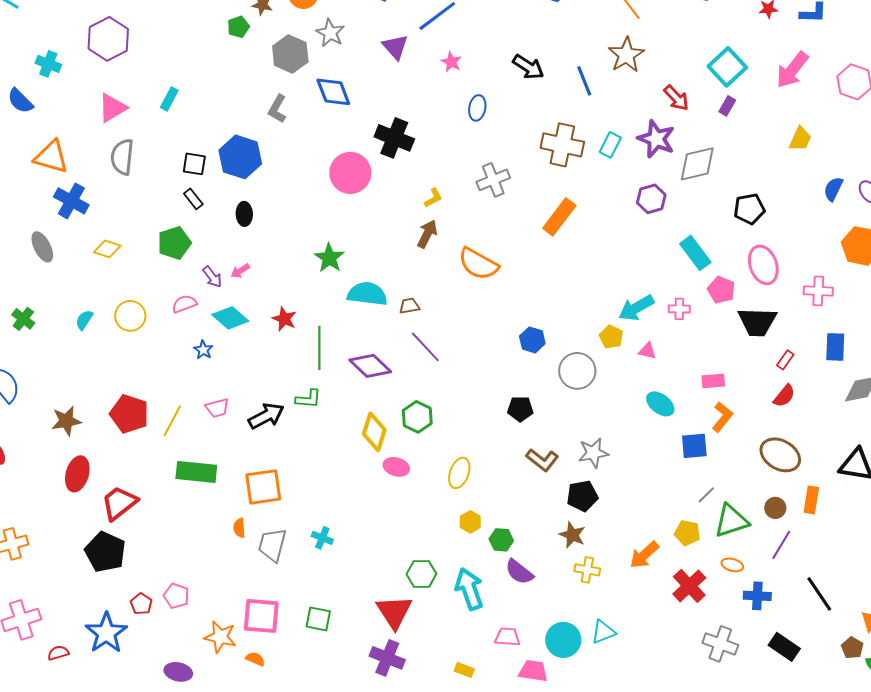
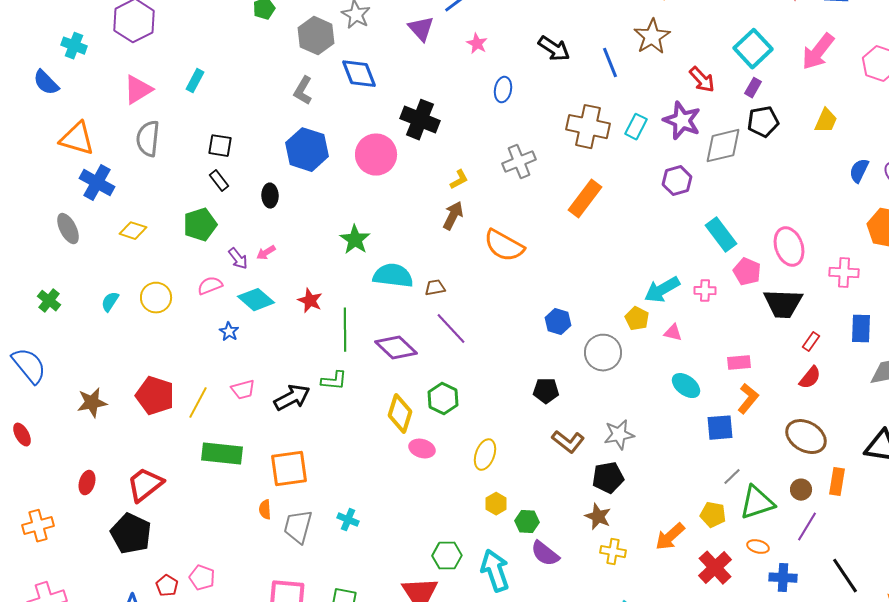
blue hexagon: (240, 157) -> (307, 150), moved
black pentagon: (749, 209) -> (763, 122), moved
red ellipse: (77, 474) -> (87, 483), moved, size x0.7

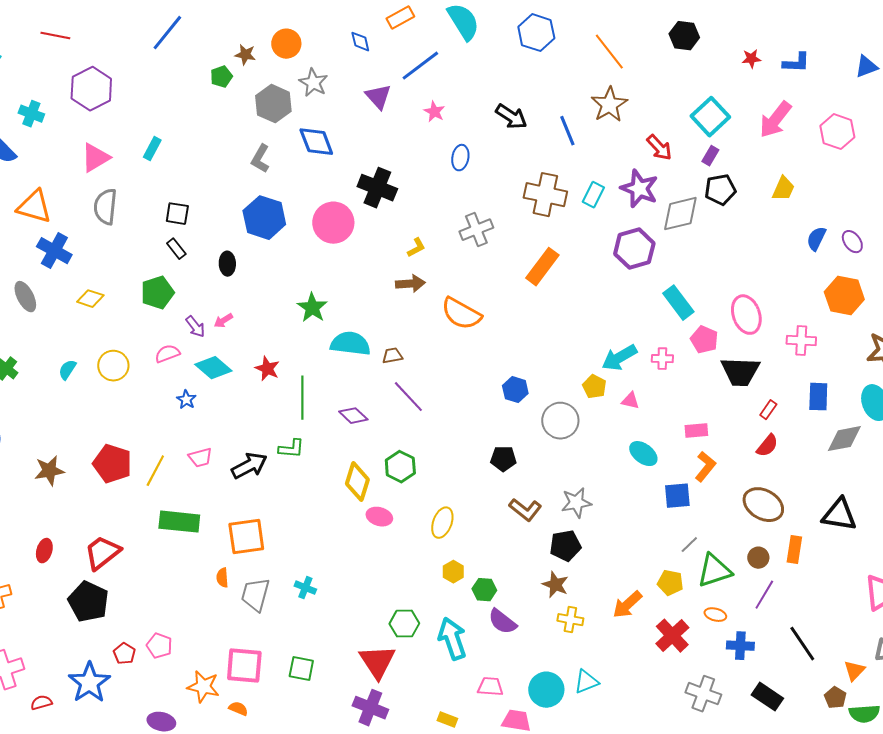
purple hexagon: (677, 181) -> (634, 249), size x1.4
brown arrow: (453, 216) -> (410, 284), turned 60
purple diamond: (396, 348) -> (353, 416), size x0.7

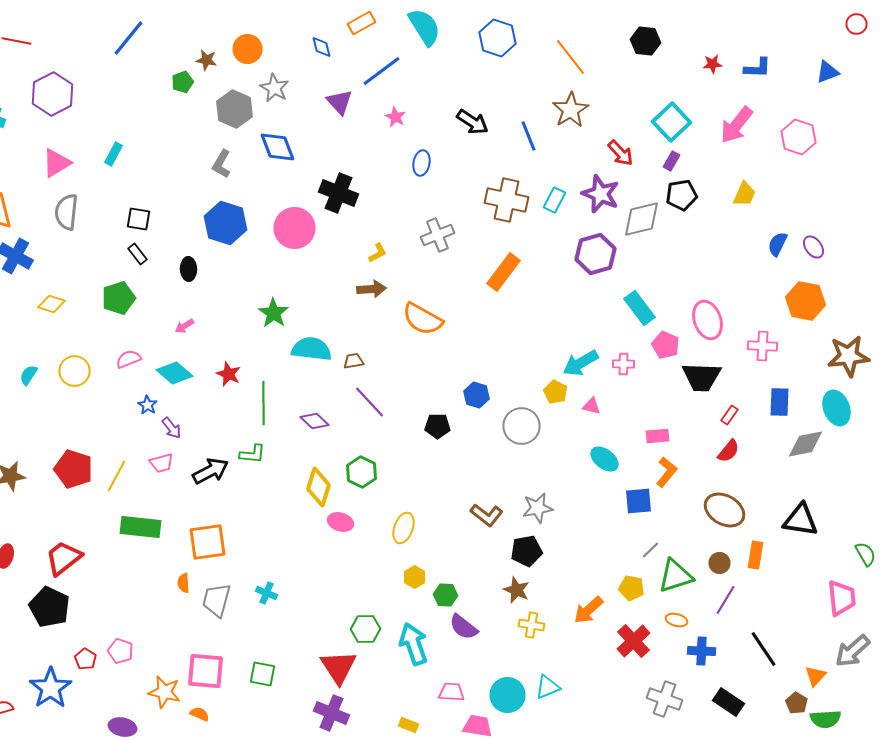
purple arrow: (195, 327) -> (172, 428), moved
black pentagon: (503, 459) -> (438, 426), moved

